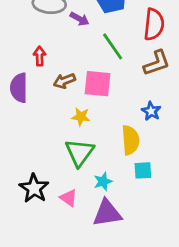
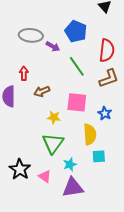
pink square: (97, 84) -> (77, 102), moved

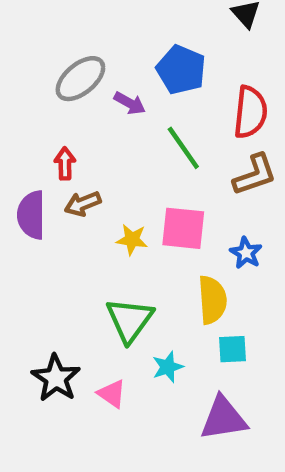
gray ellipse: (31, 35) -> (80, 79), turned -45
brown arrow: (42, 91) -> (83, 204), moved
yellow star: (54, 117) -> (132, 240), moved
purple triangle: (73, 187) -> (224, 418), moved

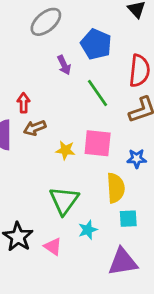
gray ellipse: (80, 79) -> (46, 22), moved
purple arrow: (130, 103) -> (64, 65), turned 36
blue star: (246, 253) -> (137, 159), turned -30

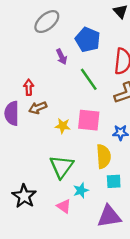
pink triangle: (53, 247) -> (64, 206), moved

